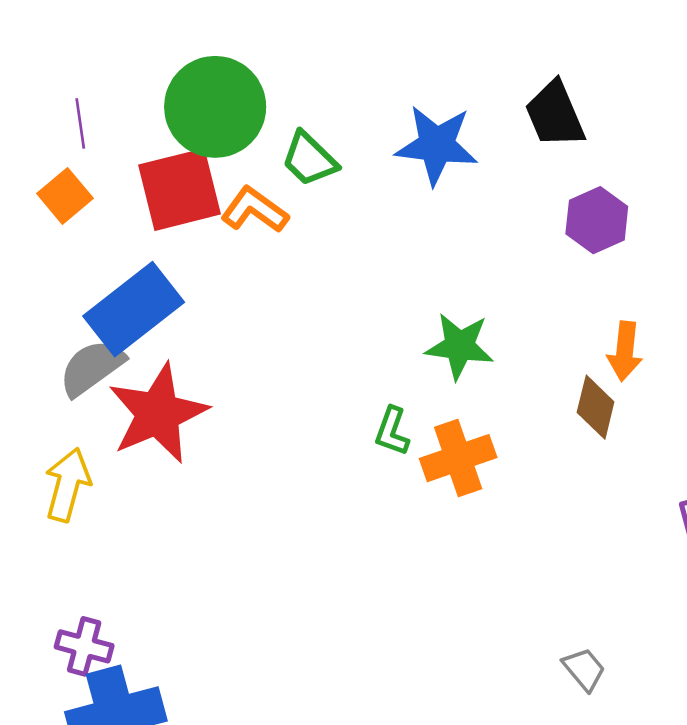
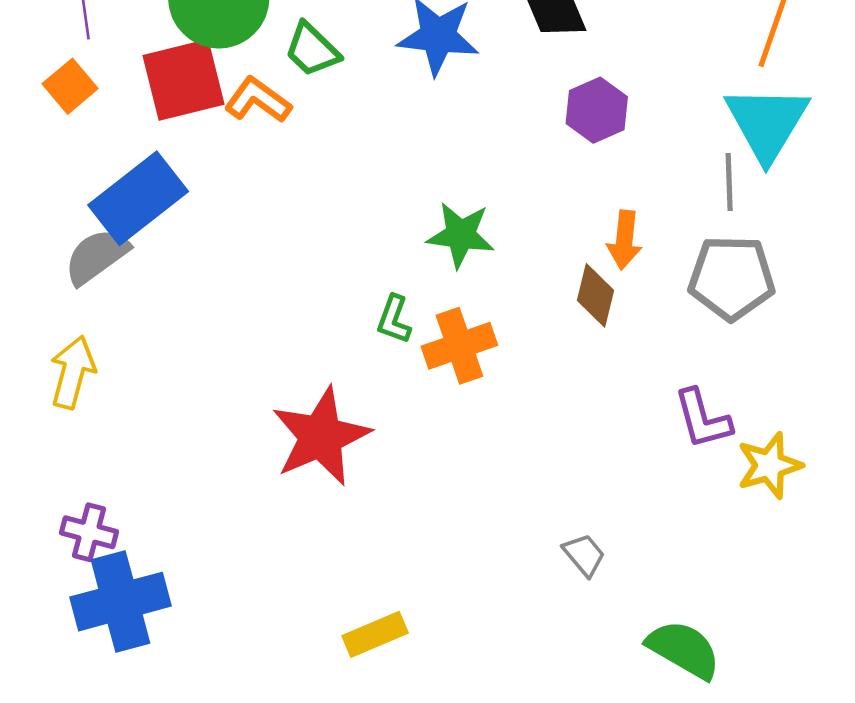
red star: (158, 413) -> (321, 436), moved

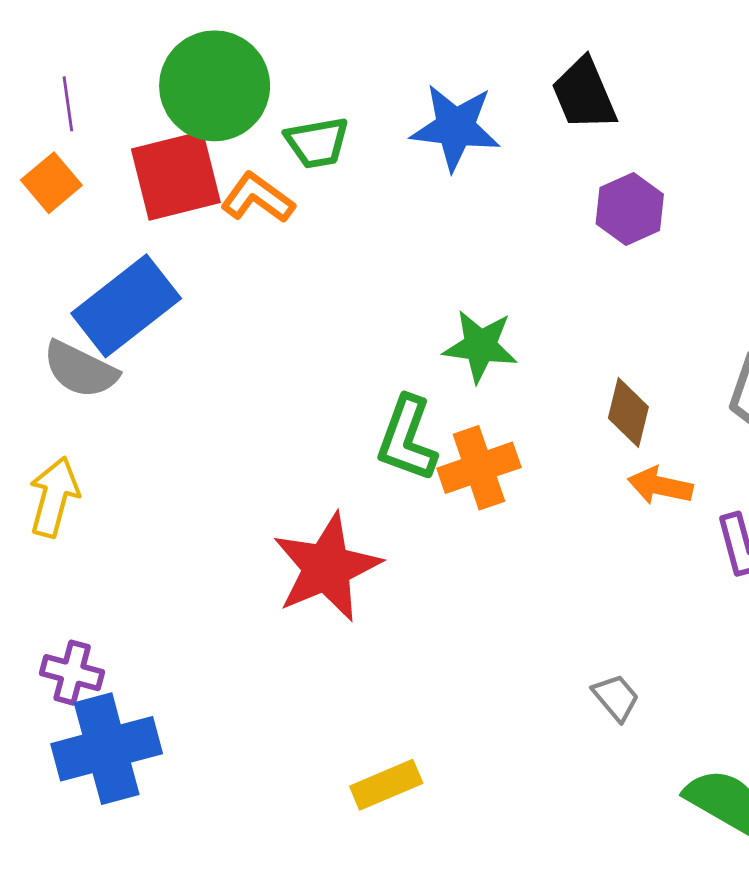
green trapezoid: (312, 50) -> (317, 143), turned -54
orange arrow: (624, 240) -> (660, 486), moved, turned 96
gray semicircle: (97, 256) -> (80, 370), turned -118
green L-shape: (394, 319) -> (407, 439), size x1.6

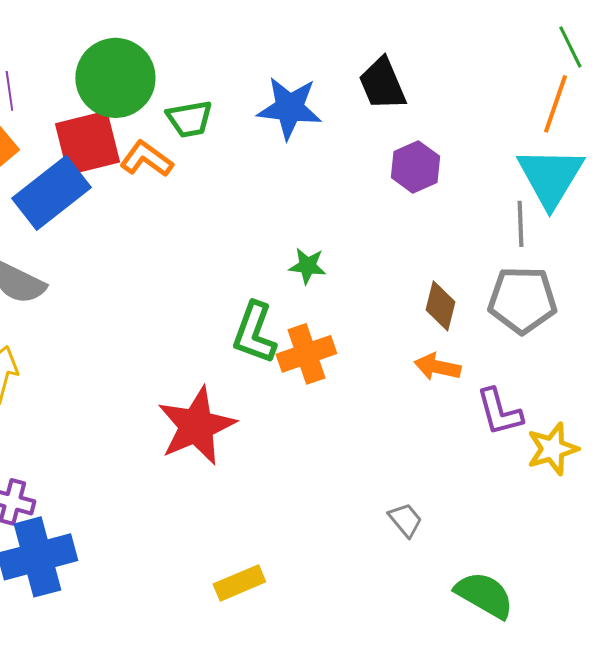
blue rectangle: (126, 306) -> (51, 193), moved
green star: (480, 346) -> (307, 266), size x0.7
brown diamond: (628, 412) -> (440, 306), moved

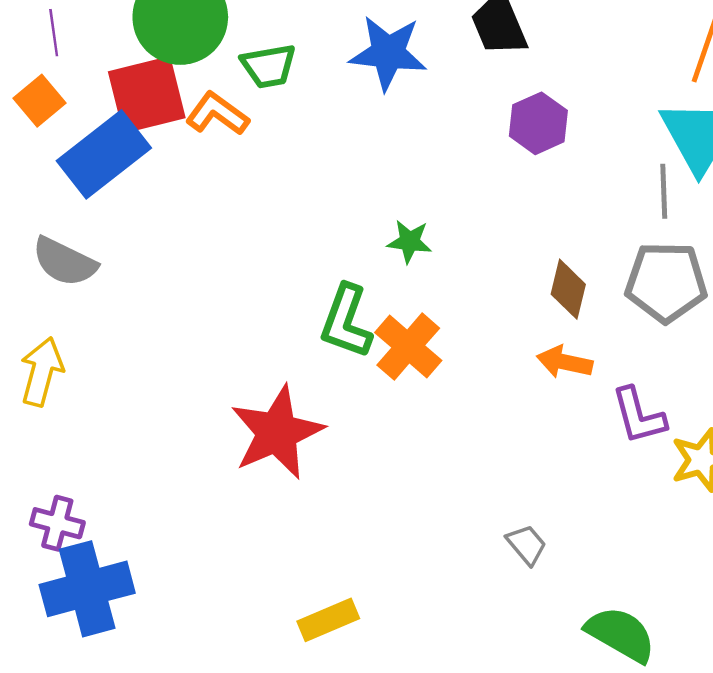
orange cross: (306, 354) -> (408, 347), turned -30

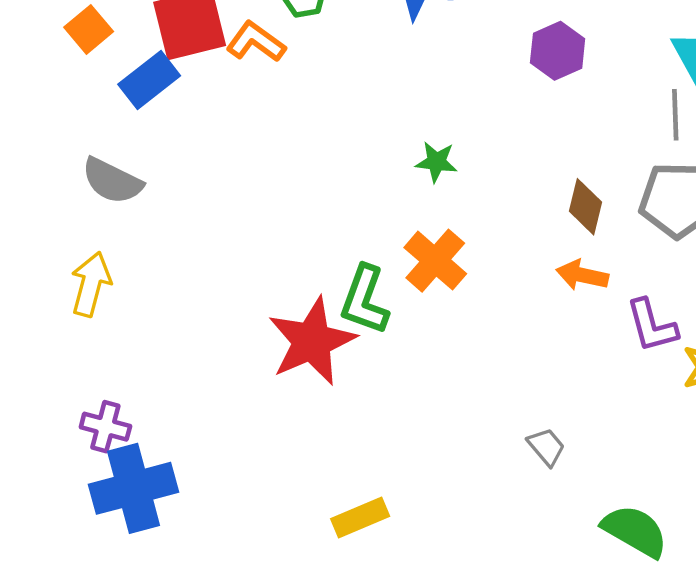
blue rectangle: (104, 154) -> (149, 80), size x0.7
green L-shape: (346, 321) -> (365, 300), moved

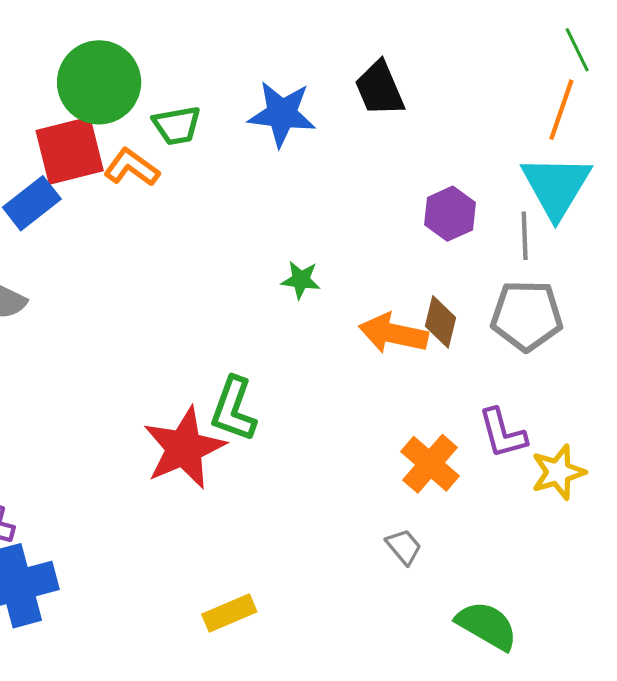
purple hexagon: (558, 51) -> (450, 214), moved
orange cross: (435, 261) -> (430, 464), moved
orange arrow: (582, 275) -> (393, 333), moved, size x1.4

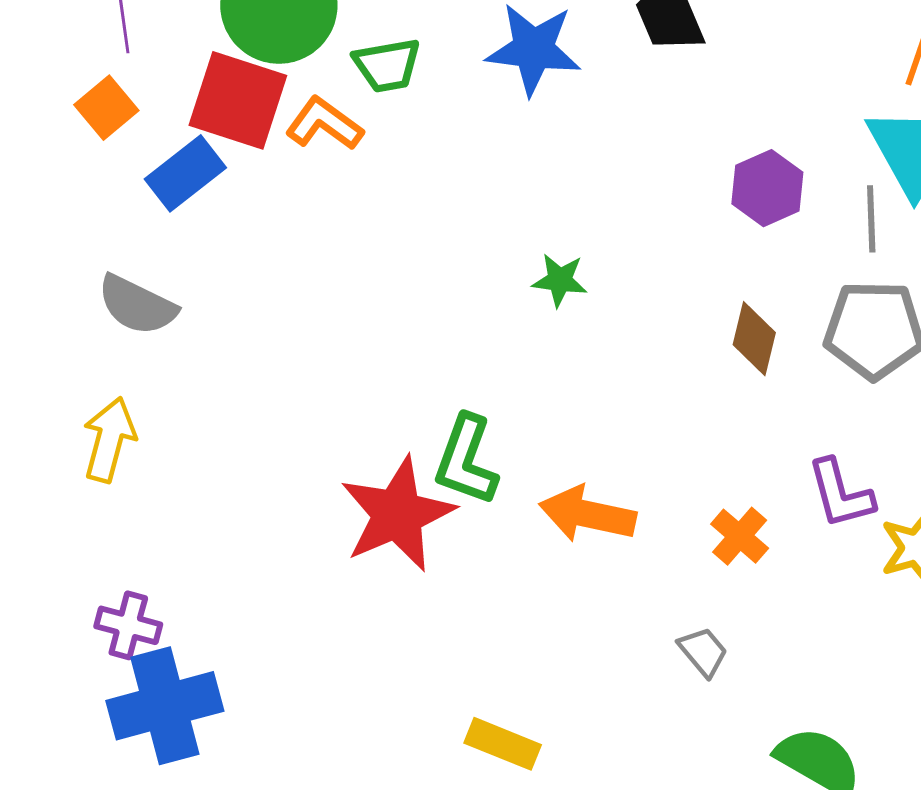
red square: (70, 151) -> (238, 100), turned 32
orange arrow: (393, 333) -> (588, 514), moved
orange cross: (430, 464) -> (740, 536), size x0.7
yellow rectangle: (229, 613) -> (503, 744), moved, turned 45

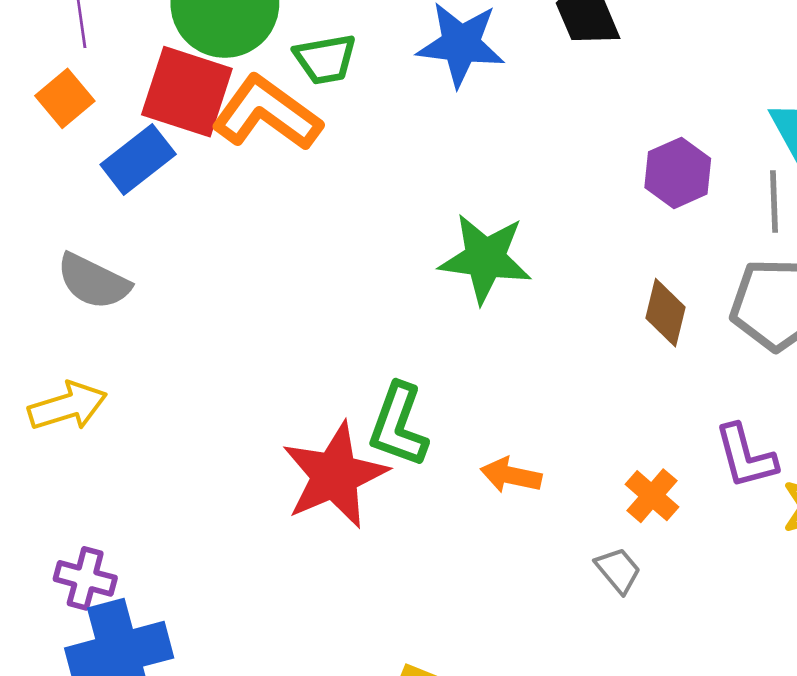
orange L-shape: (324, 124) -> (267, 113), size x1.5
green star: (560, 280) -> (485, 258), size x1.8
yellow arrow: (109, 440) -> (68, 406), turned 58
orange arrow: (588, 514) -> (511, 475), size x0.7
gray trapezoid: (703, 652) -> (618, 570), moved

